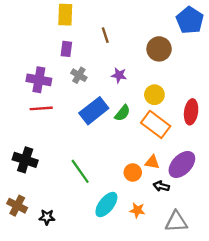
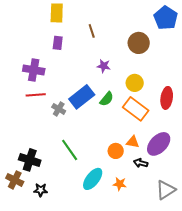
gray cross: (79, 75) -> (59, 109), moved
black cross: (25, 160) -> (30, 160), moved
gray triangle: (176, 222) -> (166, 190), moved, turned -30

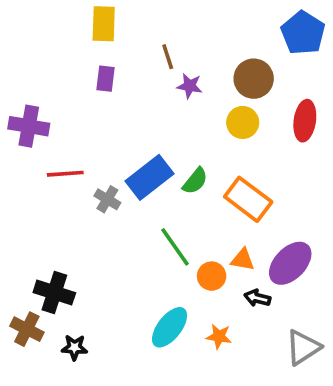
purple star: (104, 66) -> (190, 86), moved
purple cross: (34, 70) -> (29, 126), moved
yellow circle: (135, 83) -> (243, 122), moved
red ellipse: (167, 98) -> (305, 121), moved
green line: (70, 150) -> (175, 247), moved

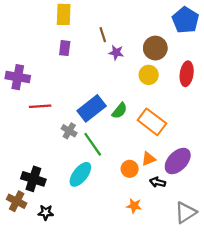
gray cross: (107, 199) -> (69, 131), moved
green line: (175, 247) -> (93, 144), moved
orange triangle: (243, 260) -> (149, 159), turned -32
cyan ellipse: (170, 327) -> (80, 174), moved

